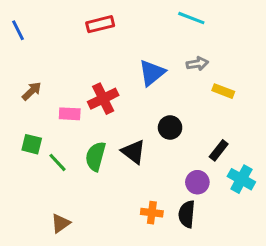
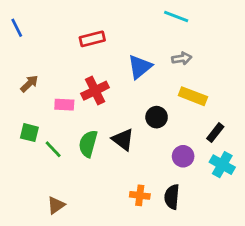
red rectangle: (100, 24) -> (92, 39), moved
yellow rectangle: (223, 91) -> (193, 96), moved, size x1.4
black rectangle: (219, 150) -> (215, 133), moved
purple circle: (197, 182) -> (183, 156), moved

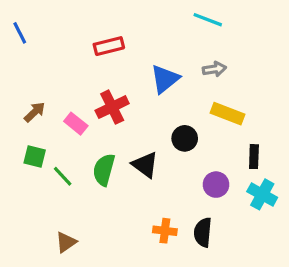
brown arrow: (29, 84) -> (35, 112), moved
pink rectangle: (64, 105) -> (76, 124), turned 36
black rectangle: (215, 133) -> (254, 157), turned -36

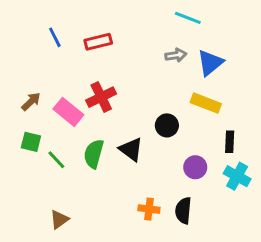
blue line: (20, 33) -> (55, 37), moved
gray arrow: (214, 69) -> (176, 55), moved
blue triangle: (165, 79) -> (210, 63), moved
pink rectangle: (76, 124) -> (68, 112), size x1.4

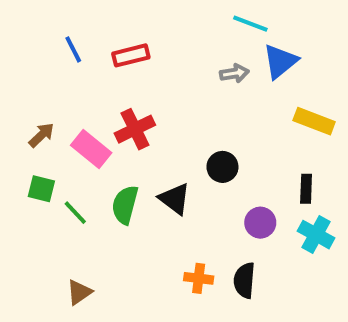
blue triangle: (210, 63) -> (280, 61), moved
yellow rectangle: (206, 103) -> (314, 121), moved

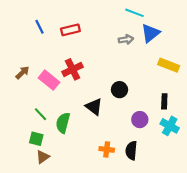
green square: (41, 189) -> (36, 139), moved
green semicircle: (125, 205) -> (63, 123), moved

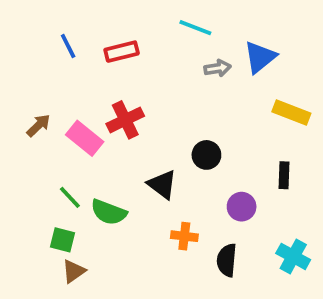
cyan line: (134, 13) -> (195, 28), moved
green semicircle: (63, 123) -> (109, 212), turned -84
cyan cross: (170, 126) -> (293, 256), moved
orange cross: (107, 149) -> (184, 236), moved

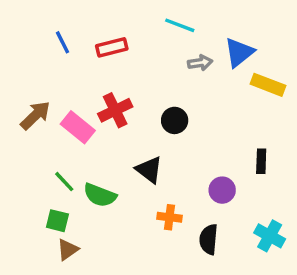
yellow rectangle: (291, 113) -> (268, 85), moved
brown arrow: (38, 125) -> (35, 115), size x1.4
black circle: (206, 155) -> (175, 120), moved

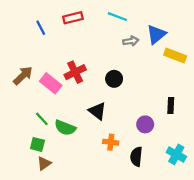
red rectangle: (112, 47) -> (73, 18), moved

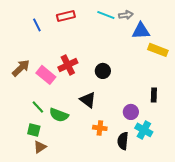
blue triangle: (156, 34) -> (141, 31), turned 36
gray arrow: (131, 41) -> (126, 15), moved
cyan cross: (176, 154) -> (144, 130), moved

